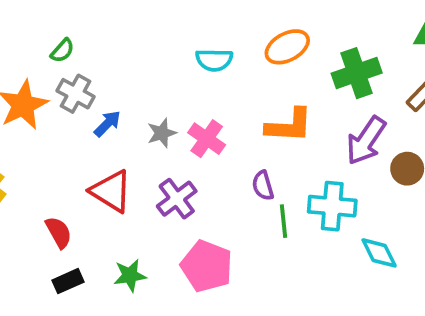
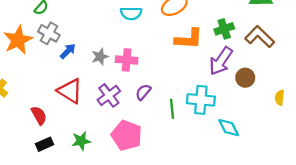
green cross: (357, 73) -> (224, 29), moved, size x0.7
orange L-shape: (289, 126) -> (189, 39), moved
pink cross: (207, 139) -> (127, 60), turned -30
purple semicircle: (263, 186) -> (143, 92), moved, turned 56

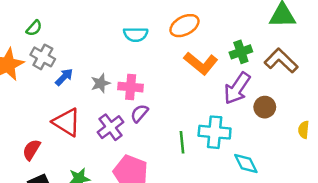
orange L-shape: (189, 39) -> (201, 63), turned 36
purple semicircle: (143, 92) -> (139, 113), moved
red semicircle: (39, 115) -> (31, 150), turned -120

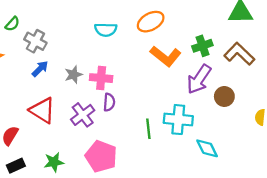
gray cross: (43, 57) -> (35, 41), moved
purple semicircle: (139, 113) -> (109, 102), turned 144

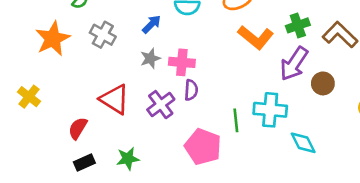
gray cross: (35, 41) -> (103, 35), moved
blue arrow: (40, 69) -> (152, 24), moved
pink pentagon: (101, 156) -> (203, 147), moved

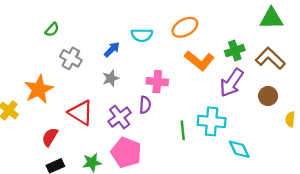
orange star: (53, 39) -> (39, 89), moved
pink cross: (182, 62) -> (157, 82), moved
brown circle: (323, 83) -> (268, 96), moved
pink pentagon: (203, 147) -> (126, 152), moved

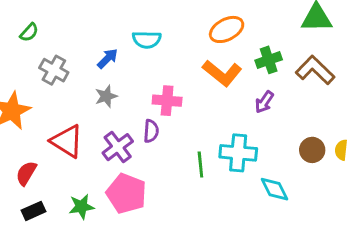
orange ellipse: (185, 27) -> (227, 29), moved
purple arrow: (231, 83) -> (264, 102), size x0.6
brown circle: (268, 96) -> (312, 150), moved

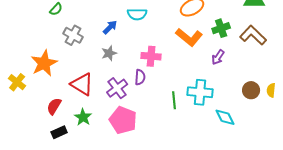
green star: (81, 207) -> (83, 117), moved, turned -30

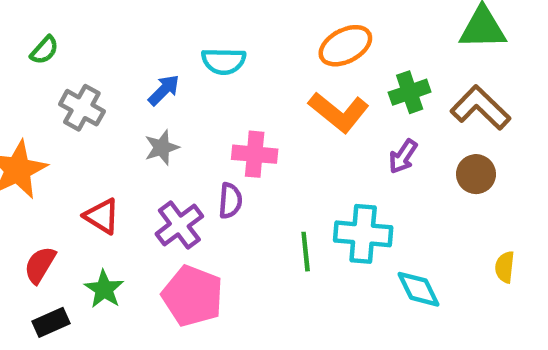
red triangle: (82, 84) -> (102, 216), size x0.7
brown circle: (251, 90) -> (476, 174), moved
yellow semicircle: (271, 90) -> (505, 267), moved

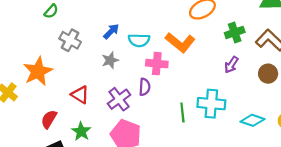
cyan semicircle: (224, 61) -> (139, 40), moved
orange L-shape: (339, 112) -> (180, 42), moved
cyan diamond: (418, 289) -> (252, 120), moved, turned -45

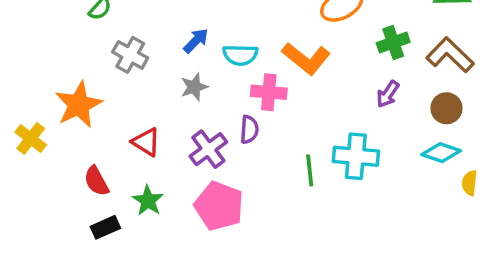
red semicircle: (49, 119) -> (96, 181), turned -60
cyan diamond: (252, 120) -> (441, 153), moved

